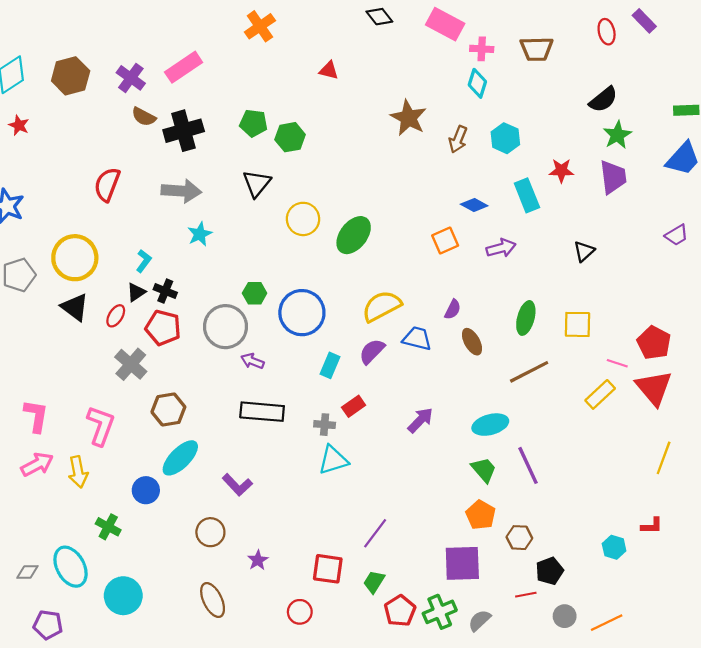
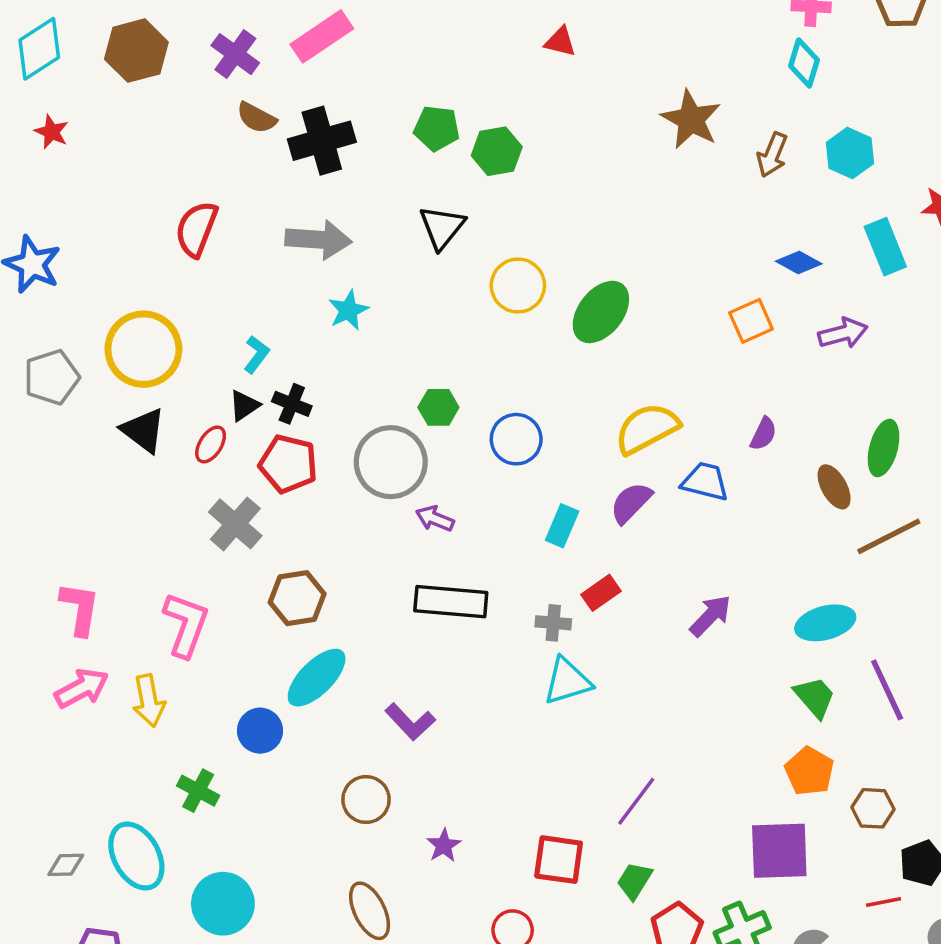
blue circle: (302, 313) -> (516, 439), size x0.7
brown ellipse: (472, 342) -> (834, 487), moved

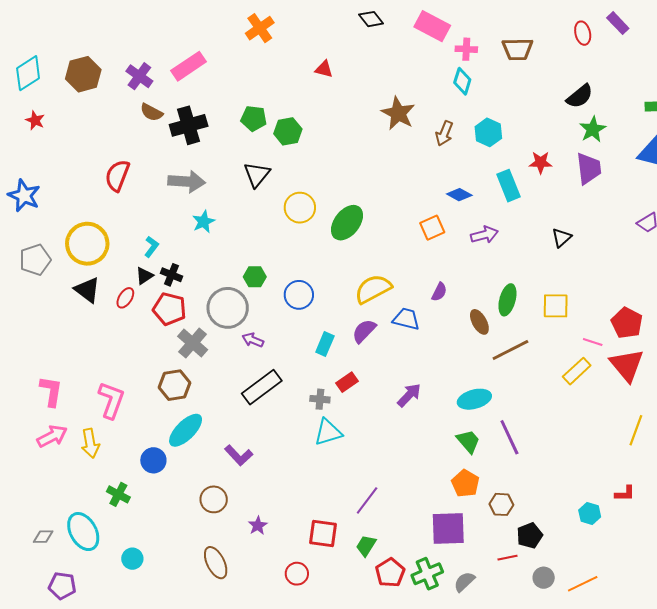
gray cross: (235, 524) -> (193, 343), moved
black rectangle: (451, 602) -> (262, 387), turned -42
cyan circle: (223, 904) -> (132, 559), size x0.6

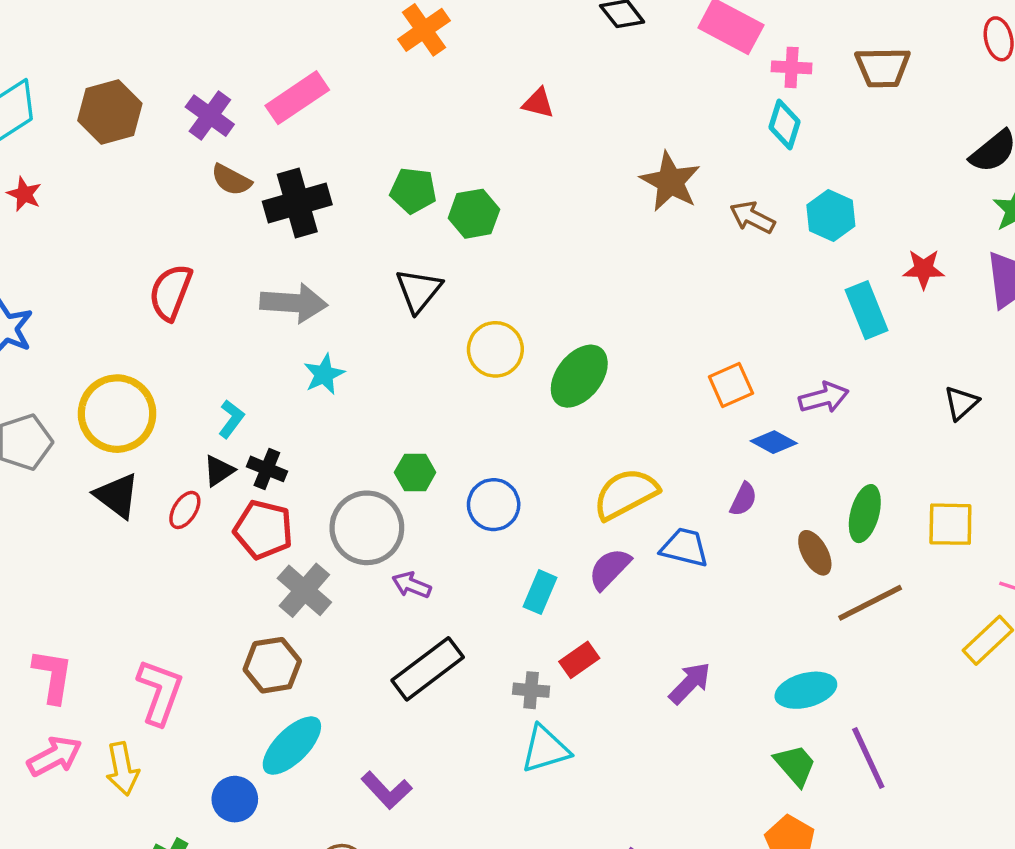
brown arrow: (444, 133) -> (752, 217), turned 95
blue diamond: (459, 195) -> (774, 442), moved

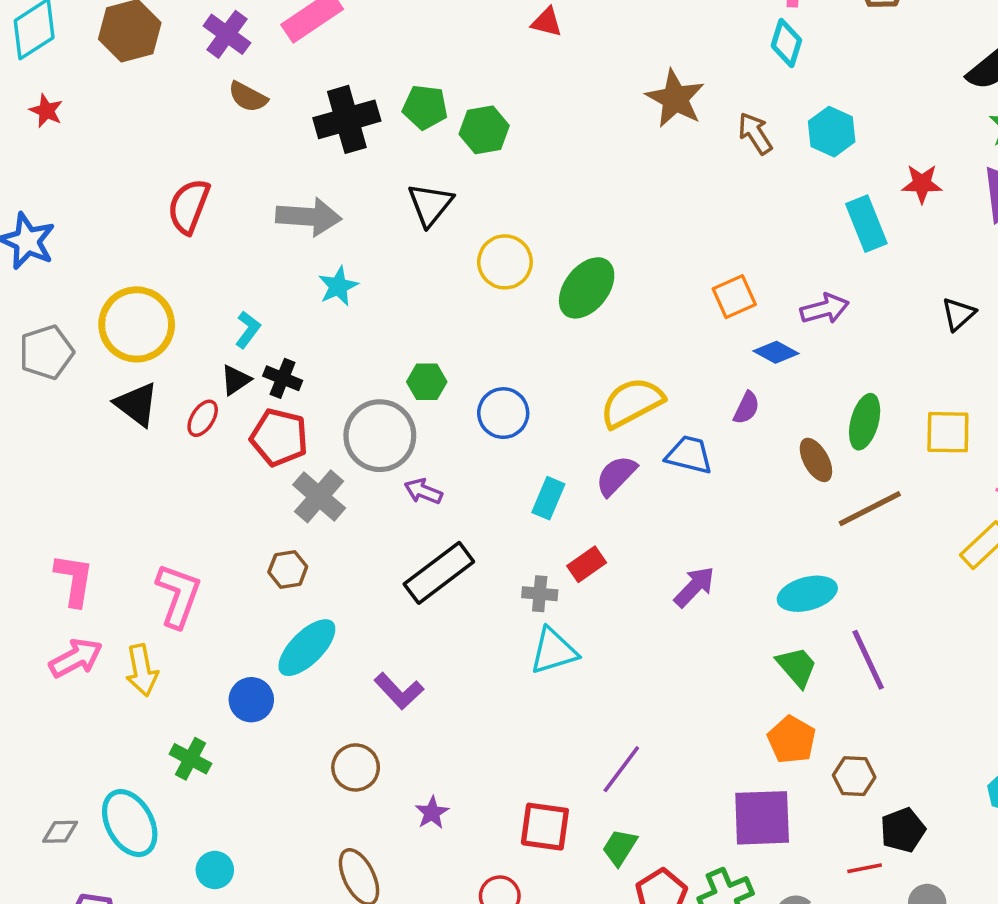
black cross: (297, 203) -> (347, 119), moved
brown arrow: (752, 217) -> (755, 133), turned 30
brown hexagon: (272, 665) -> (288, 569), size x0.7

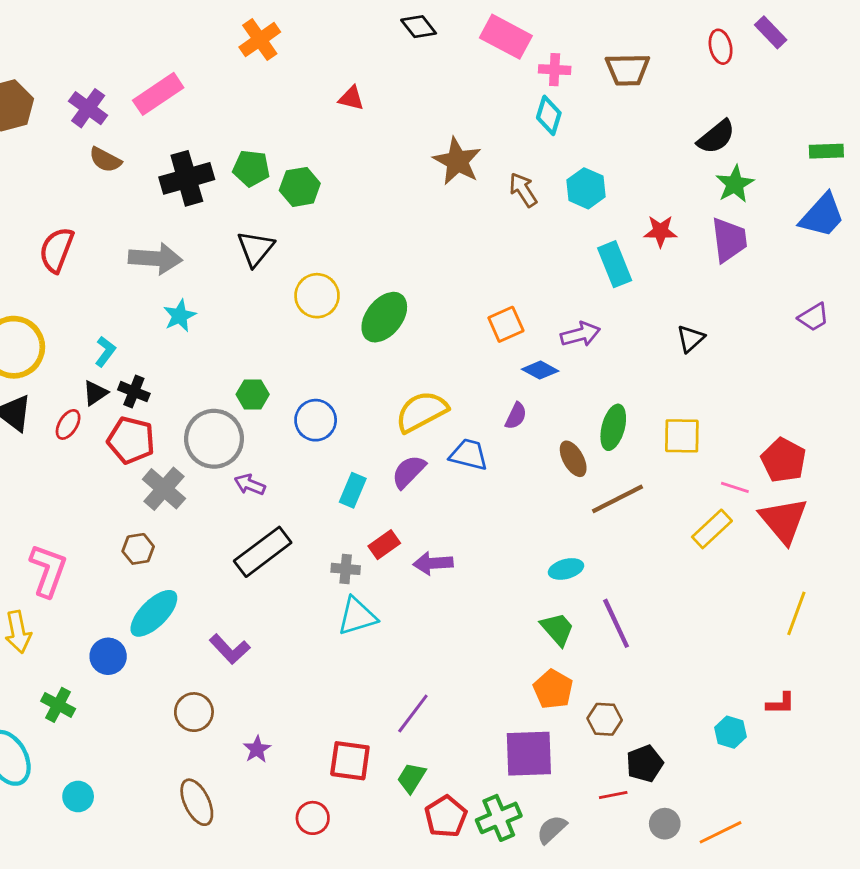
purple arrow: (694, 587) -> (433, 563), moved, turned -138
cyan ellipse: (807, 594) -> (566, 569), size x0.7

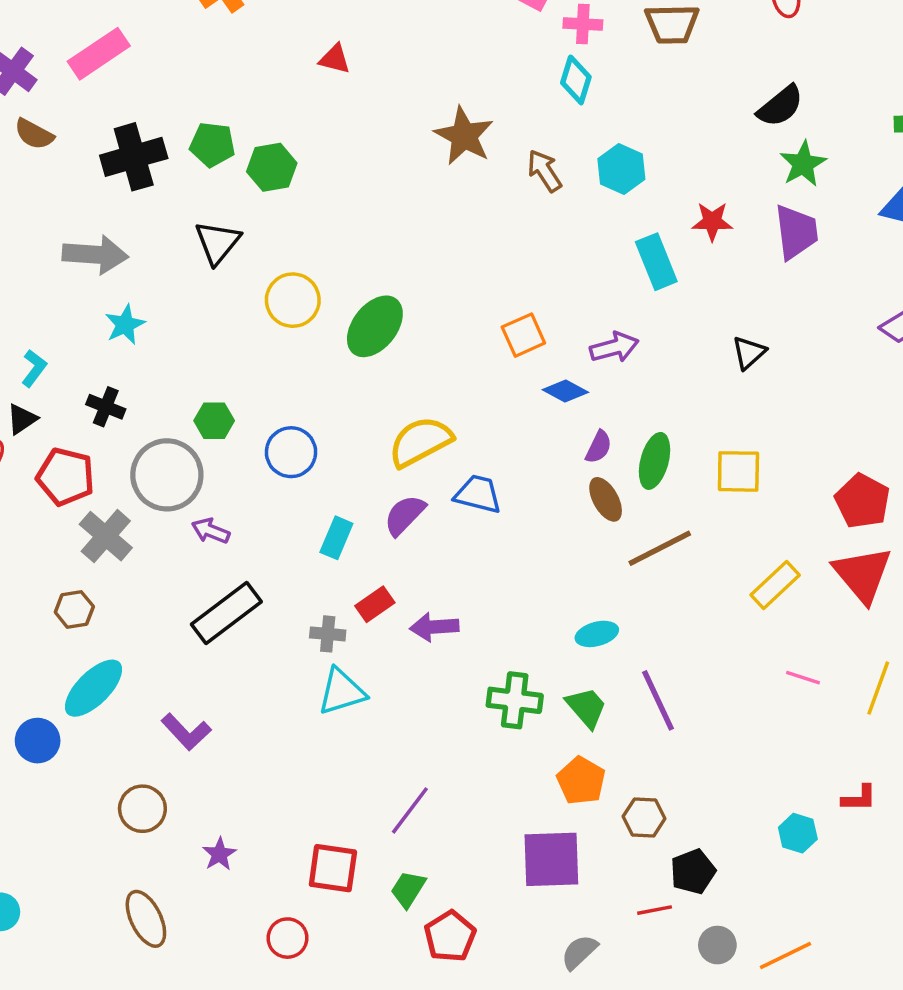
black cross: (134, 392) -> (106, 407), moved
purple semicircle: (516, 416) -> (599, 447), moved
pink line: (735, 487) -> (803, 678), moved
green cross: (499, 818) -> (515, 700), moved, turned 30

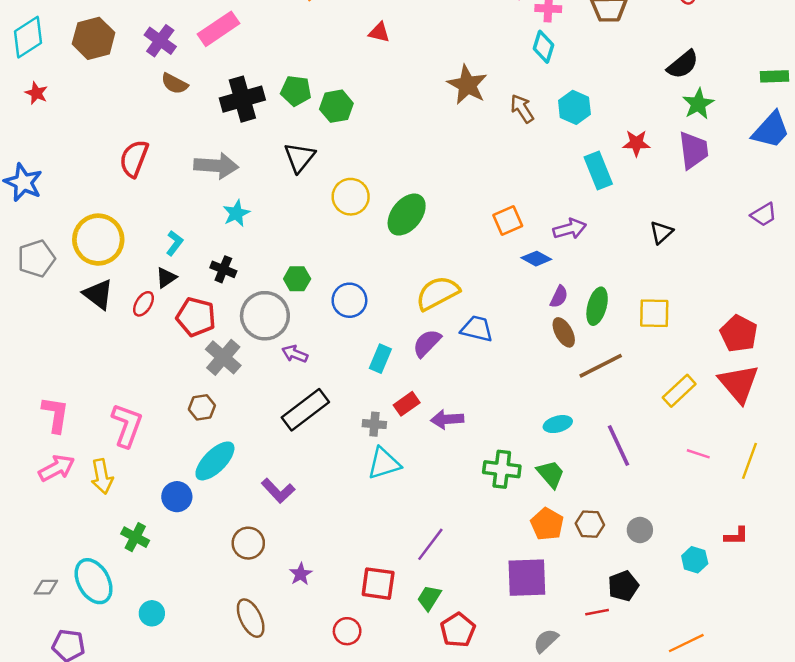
purple line: (658, 700) -> (618, 445), moved
brown hexagon: (644, 817) -> (590, 524), moved
gray circle: (717, 945) -> (640, 530), moved

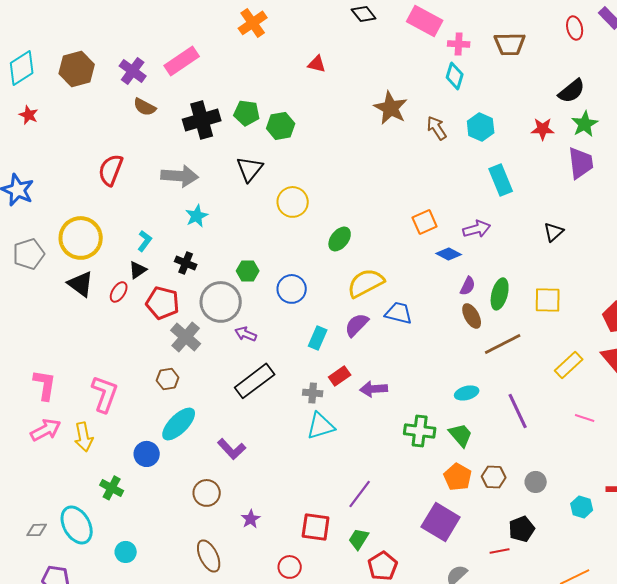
red star: (636, 143) -> (543, 129), moved
green ellipse: (407, 215) -> (340, 239), moved, size x0.7
purple square: (527, 578) -> (441, 522), turned 33

